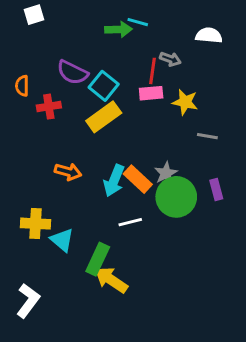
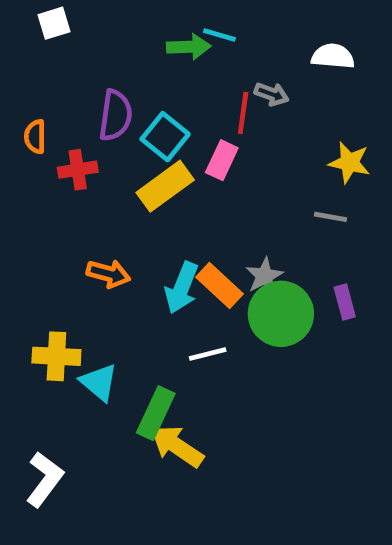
purple semicircle: (73, 72) -> (115, 115), turned -108
pink rectangle: (151, 93) -> (222, 160), moved, turned -60
yellow star: (185, 102) -> (349, 163), moved

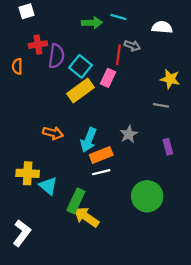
cyan line: (219, 35) -> (118, 17), moved
red cross: (78, 170) -> (38, 45), moved
orange rectangle: (219, 285) -> (101, 155), moved, turned -65
green circle: (281, 314) -> (147, 196), moved

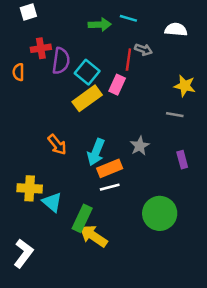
orange arrow: (53, 133) -> (57, 145), turned 36

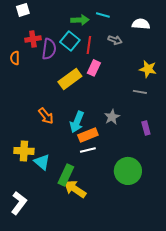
red line: (128, 60) -> (89, 45), moved
cyan square: (87, 72) -> (70, 41), moved

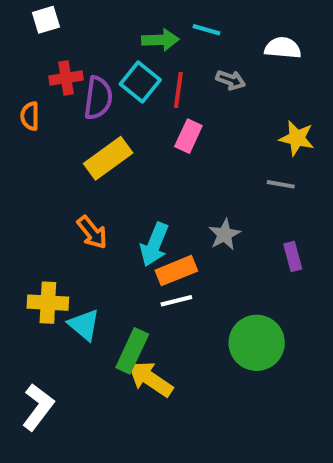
yellow rectangle: (70, 79) -> (108, 158), moved

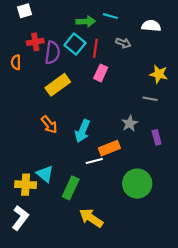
gray star: (225, 234) -> (130, 123), moved
orange rectangle: (176, 271) -> (109, 148), moved
yellow cross: (48, 303) -> (26, 185), moved
yellow arrow: (150, 379) -> (91, 218), moved

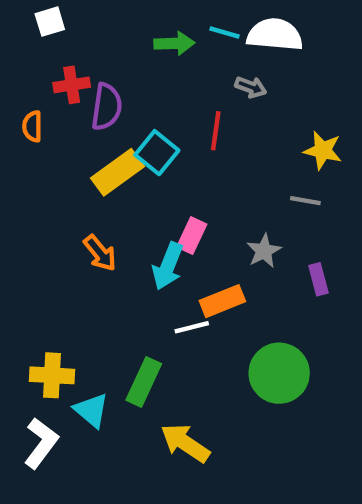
white semicircle: (151, 26) -> (275, 35), moved, size x1.4
cyan square: (75, 44) -> (157, 153), moved
red line: (95, 48) -> (216, 131), moved
pink rectangle: (101, 73) -> (192, 236), moved
cyan triangle: (45, 174) -> (91, 410), moved

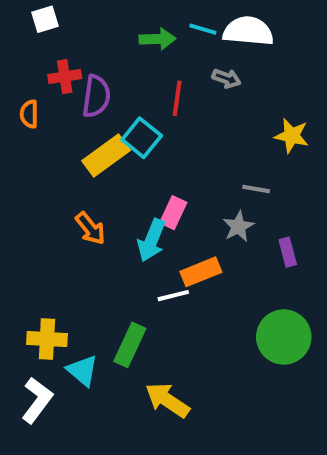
red line: (216, 131) -> (177, 98), moved
gray line: (305, 201) -> (256, 189), moved
green circle: (279, 373) -> (284, 337), moved

